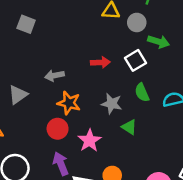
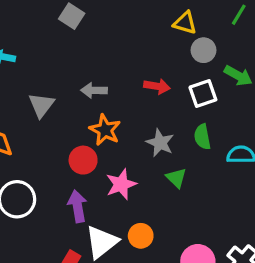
gray circle: (137, 22) -> (204, 50), moved
gray triangle: (18, 95) -> (41, 105), turned -30

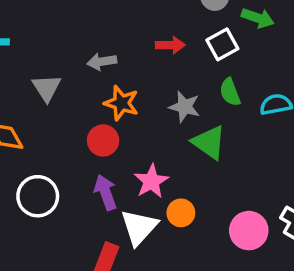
green triangle: (176, 178) -> (209, 142), size x1.5
pink star: (121, 184) -> (151, 181), moved

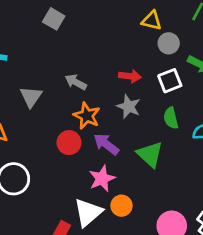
gray arrow: (102, 62) -> (76, 82), turned 30
gray star: (185, 107) -> (129, 107), moved
purple arrow: (106, 192) -> (106, 144), moved, turned -40

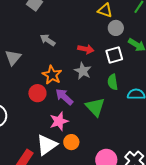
gray arrow: (76, 82) -> (48, 40), moved

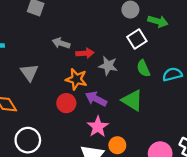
red arrow: (86, 49) -> (85, 53), moved

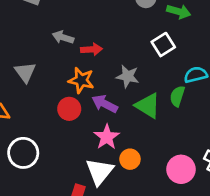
white square: (137, 39) -> (163, 45), moved
gray star: (108, 66) -> (128, 76), moved
green semicircle: (143, 68) -> (177, 96), moved, turned 42

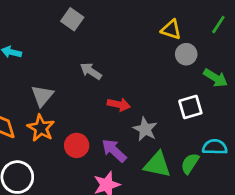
red arrow: (92, 49) -> (119, 104), moved
orange star: (81, 80) -> (41, 128), moved
green triangle: (148, 106) -> (157, 165), turned -36

